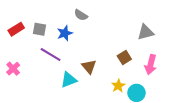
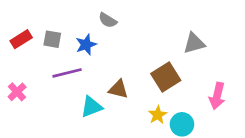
purple line: (51, 54) -> (67, 73), turned -45
brown square: (124, 57) -> (166, 77), size x1.5
pink arrow: (151, 65) -> (217, 96), moved
brown triangle: (89, 67) -> (118, 89), turned -35

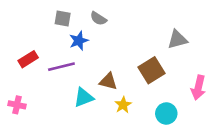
red rectangle: (21, 39) -> (28, 59), moved
gray square: (52, 39) -> (63, 19), moved
pink cross: (17, 92) -> (17, 105), moved, turned -35
yellow star: (158, 115) -> (123, 105), moved

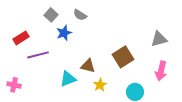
gray square: (63, 19) -> (51, 15), turned 32
gray triangle: (177, 39) -> (159, 39), moved
red rectangle: (28, 59) -> (21, 38), moved
purple line: (61, 67) -> (38, 55), moved

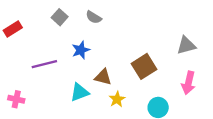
blue star: (64, 33) -> (81, 50), moved
red rectangle: (21, 38) -> (13, 29), moved

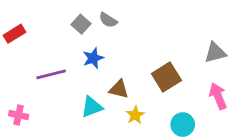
gray square: (60, 17) -> (81, 24), moved
pink arrow: (189, 83) -> (218, 96), turned 145

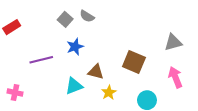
brown square: (166, 77) -> (134, 62), turned -35

